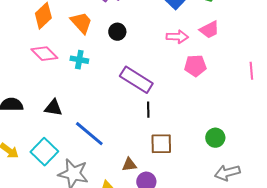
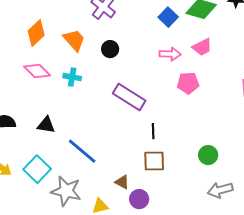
black line: (148, 110) -> (153, 131), moved
brown triangle: (129, 165) -> (122, 182), turned 35

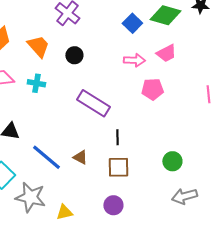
brown triangle: (122, 182) -> (80, 157), moved
purple circle: (139, 199) -> (113, 205), moved

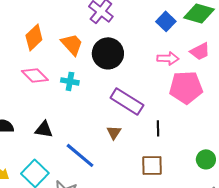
black circle: (74, 55) -> (108, 53), size x1.8
pink pentagon: (152, 89) -> (186, 87), size x1.5
black line: (117, 137) -> (158, 128), moved
brown triangle: (80, 157) -> (114, 132), moved, turned 35

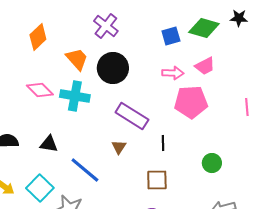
blue square: (166, 21) -> (171, 36), turned 30
orange diamond: (34, 37) -> (38, 37), moved
cyan cross: (70, 81) -> (75, 96), size x1.6
green circle: (206, 159) -> (212, 163), moved

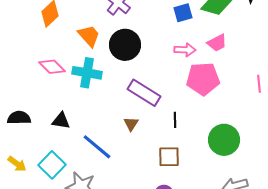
green circle: (212, 163) -> (224, 140), size x1.6

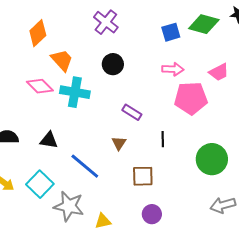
orange trapezoid: (89, 36) -> (62, 60), moved
pink trapezoid: (217, 43) -> (219, 72), moved
black circle: (125, 45) -> (113, 64), size x0.7
purple rectangle: (144, 93) -> (132, 112), size x0.6
brown square: (169, 157) -> (143, 176), moved

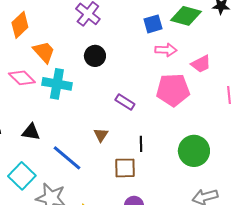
pink arrow: (173, 69) -> (166, 50), moved
purple rectangle: (132, 112) -> (125, 102), moved
black line: (163, 139) -> (141, 144), moved

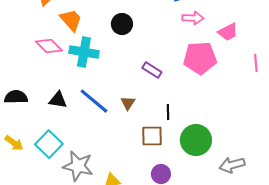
green circle: (194, 151) -> (196, 140), moved
blue line: (67, 158) -> (94, 101), moved

